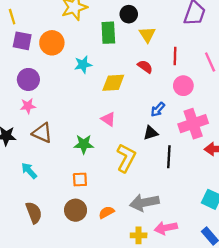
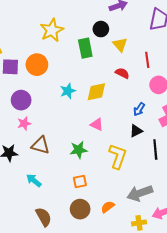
cyan star: (83, 65) -> (68, 91), moved

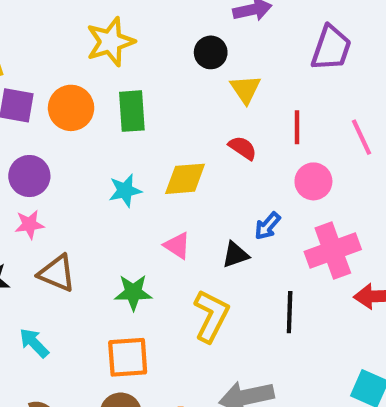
green rectangle: (85, 48) -> (132, 111), moved
cyan star: (68, 91) -> (125, 191), moved
black triangle: (136, 131) -> (235, 255), moved
orange square: (80, 181) -> (128, 357), size x1.5

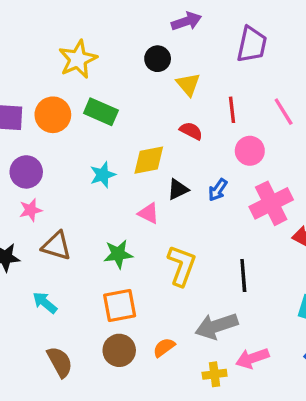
green rectangle: (132, 111) -> (101, 112), turned -56
black triangle: (235, 255) -> (178, 189), moved
black line: (290, 312) -> (243, 275), moved

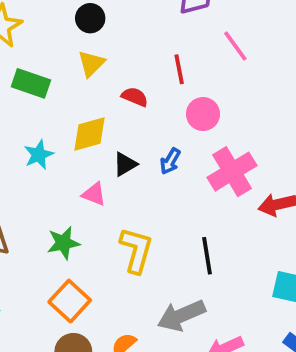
yellow triangle: (188, 84) -> (91, 64), moved, turned 30
pink line: (284, 112) -> (235, 46), moved
orange square: (120, 306) -> (70, 301), turned -32

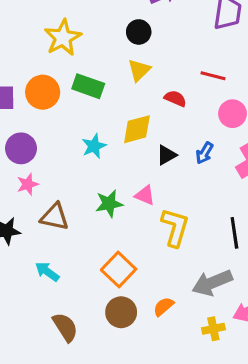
red line: (179, 69) -> (213, 76), turned -65
pink triangle: (94, 194) -> (145, 195), moved
green star: (63, 243) -> (109, 204), moved

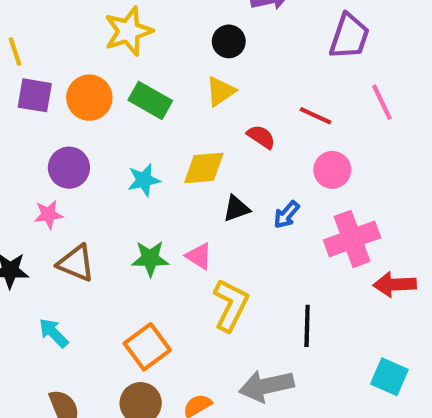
purple circle: (21, 148) -> (69, 168), moved

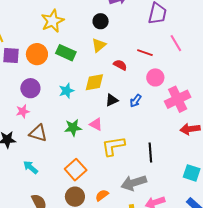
pink cross: (352, 239) -> (178, 99), moved
yellow L-shape: (231, 305) -> (113, 146), turned -120

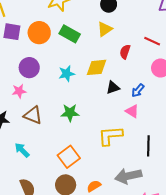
red semicircle: (120, 65) -> (125, 52), turned -104
pink triangle: (96, 124) -> (132, 111), moved

